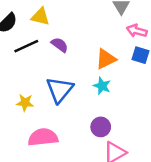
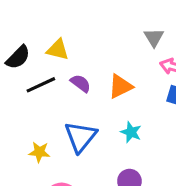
orange triangle: (106, 59) -> (120, 86), moved

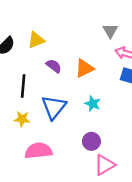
yellow triangle: (58, 50) -> (36, 40), turned -36
black line: (41, 85) -> (23, 86), moved, turned -60

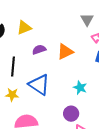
purple semicircle: (54, 66) -> (39, 50), turned -56
cyan star: (93, 104) -> (80, 88), moved
blue triangle: (54, 107) -> (39, 85), turned -35

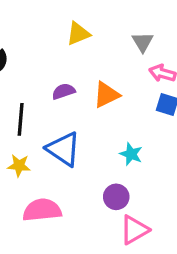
yellow triangle: (24, 28) -> (78, 34), moved

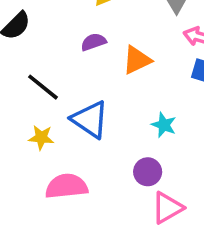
purple semicircle: (63, 91) -> (94, 42), moved
black line: (21, 119) -> (43, 87), turned -56

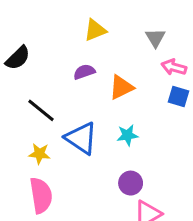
cyan star: (164, 125) -> (128, 135), moved, turned -30
pink semicircle: (66, 186) -> (41, 195), moved, turned 87

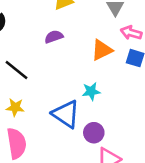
orange triangle: (121, 87) -> (102, 50), moved
blue triangle: (81, 138) -> (66, 114), moved

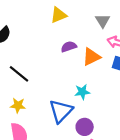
purple semicircle: (54, 37) -> (69, 47), moved
blue triangle: (66, 114) -> (61, 111), turned 40

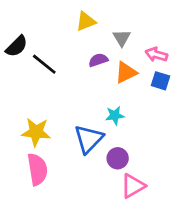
gray triangle: (103, 21) -> (122, 38), moved
black line: (19, 74) -> (44, 64), moved
yellow star: (18, 105) -> (36, 132), size x1.5

